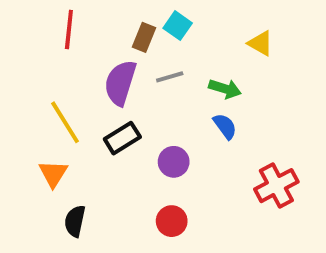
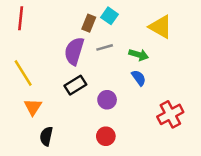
red line: (69, 29) -> (21, 18), moved
yellow triangle: (261, 43) -> (161, 27), size x1.5
yellow line: (65, 122) -> (23, 73), moved

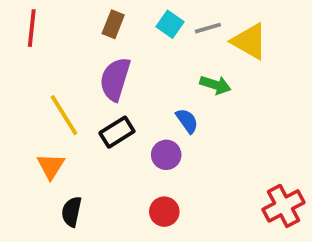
brown rectangle: (89, 23) -> (113, 24), moved
gray line: (105, 47) -> (208, 28), moved
yellow line: (23, 73) -> (64, 115), moved
blue semicircle: (139, 78) -> (187, 121), moved
red cross: (170, 114) -> (284, 206), moved

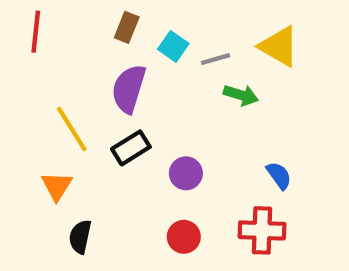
cyan square: (170, 24) -> (173, 46), moved
gray line: (208, 28) -> (215, 59), moved
blue semicircle: (187, 121) -> (279, 175), moved
red cross: (284, 206) -> (262, 230), moved, turned 30

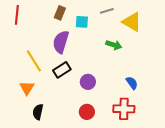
cyan square: (173, 46) -> (82, 22), turned -32
gray line: (215, 59) -> (107, 11), moved

